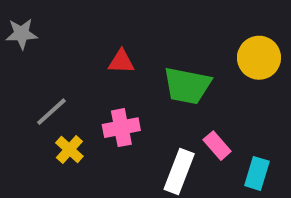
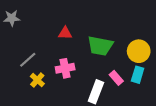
yellow circle: (259, 58) -> (139, 51), moved
cyan rectangle: (257, 173) -> (138, 75), moved

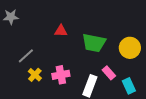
pink cross: (65, 68) -> (61, 75), moved
cyan rectangle: (138, 75) -> (129, 86), moved, turned -42

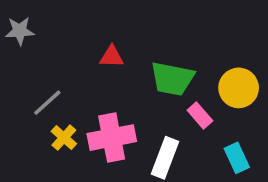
pink rectangle: (109, 73) -> (200, 115), moved
pink cross: (61, 75) -> (112, 138), size x1.4

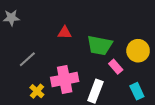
yellow cross: (64, 138) -> (37, 91), moved

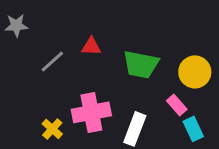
gray line: (27, 59) -> (52, 61), moved
pink rectangle: (116, 67) -> (177, 105), moved

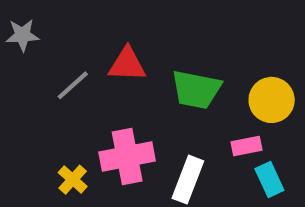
red triangle: (91, 46) -> (127, 64), size x1.4
pink rectangle: (177, 105) -> (246, 146), turned -60

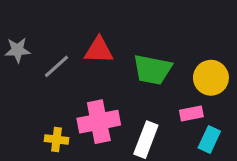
gray star: (22, 35) -> (18, 50), moved
yellow cross: (73, 180) -> (57, 140), turned -35
cyan rectangle: (269, 180) -> (209, 140), turned 50

